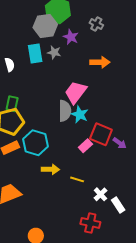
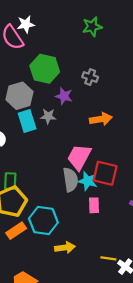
gray hexagon: (45, 26) -> (19, 96), moved
red square: (101, 134) -> (105, 173), moved
pink rectangle: (85, 146) -> (94, 205), moved, turned -40
yellow line: (77, 179) -> (108, 258), moved

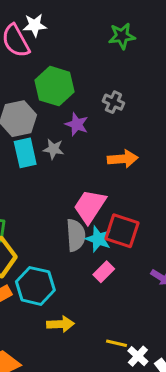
pink rectangle: (94, 205) -> (104, 272), turned 42

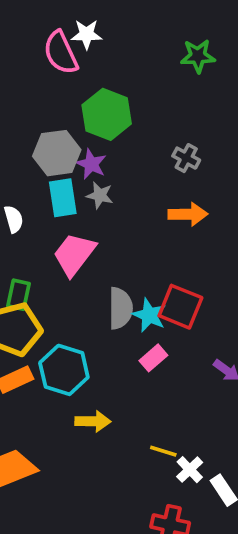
gray cross: (113, 102) -> (186, 158), moved
purple star: (77, 124) -> (91, 164), moved
pink trapezoid: (90, 206) -> (74, 254), moved

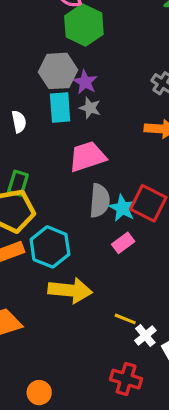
green hexagon: (107, 114) -> (84, 25), moved
pink trapezoid: (74, 254) -> (87, 157), moved, turned 30
yellow arrow: (93, 421) -> (70, 290), size x1.5

